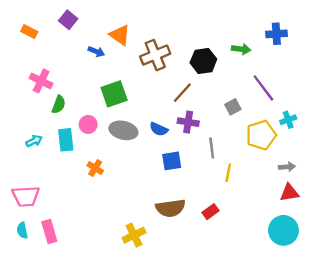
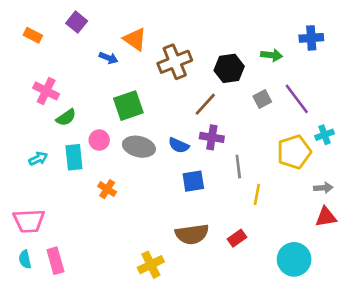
green semicircle: (59, 104) -> (66, 117), turned 36
gray square: (233, 107) -> (262, 99), moved
cyan circle: (283, 230) -> (294, 259), moved

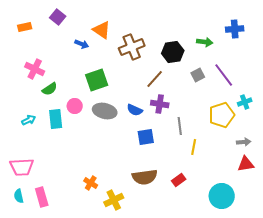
orange rectangle: (33, 35) -> (25, 27), turned -40
orange cross: (107, 189) -> (91, 183), moved

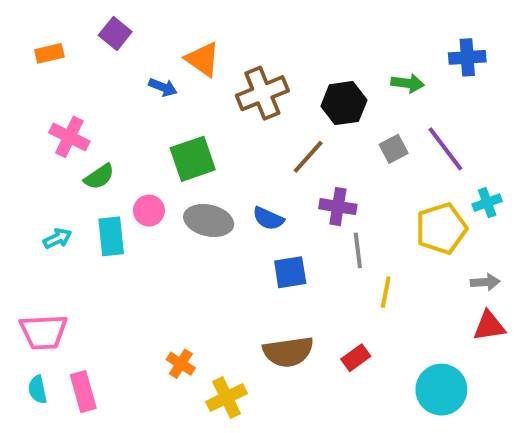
purple cross: (160, 104) -> (338, 207), moved

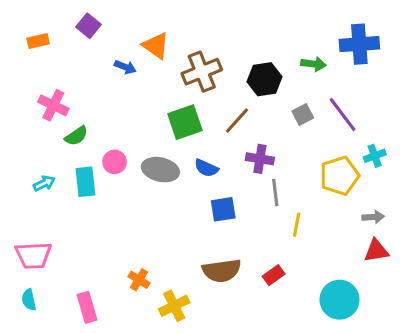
blue cross: (467, 57) -> (359, 44), size x1.4
green square: (193, 159) -> (185, 122), moved
pink rectangle: (83, 392) -> (87, 307), moved

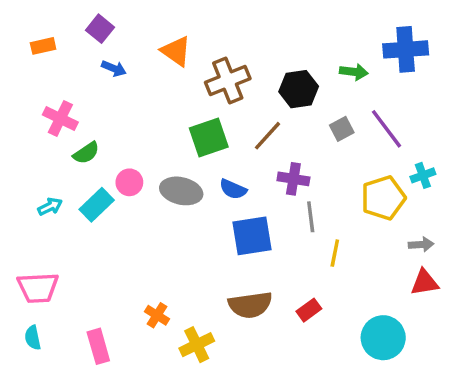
blue arrow: (125, 67) -> (114, 68), moved
cyan rectangle: (85, 182) -> (97, 205), turned 52
blue square: (223, 209) -> (252, 236), size x1.4

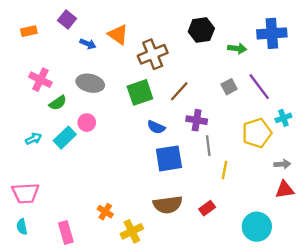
blue arrow: (114, 68) -> (88, 44), moved
black hexagon: (299, 89) -> (201, 30), moved
gray ellipse: (181, 191) -> (90, 83), moved

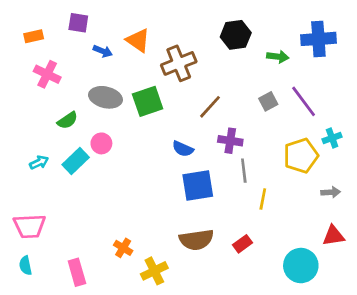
purple square: (67, 20) -> (78, 23), turned -30
pink cross: (40, 80) -> (47, 74), moved
green square: (140, 92) -> (148, 101), moved
red triangle: (285, 190) -> (333, 236), moved

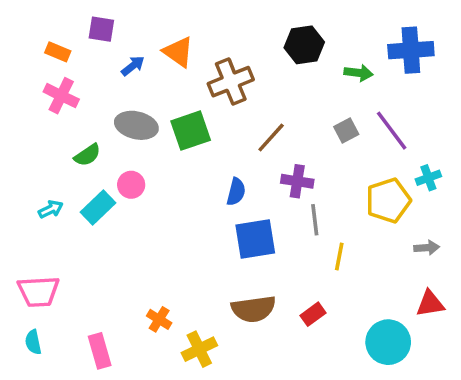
orange rectangle: (34, 36) -> (58, 52), moved, turned 36
blue arrow: (103, 51) -> (133, 66), turned -60
blue semicircle: (183, 149) -> (236, 192), turned -100

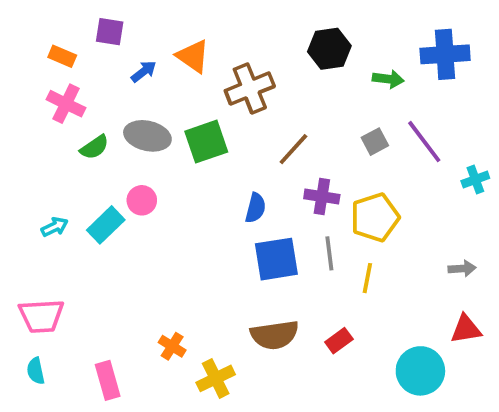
green semicircle: (87, 155) -> (94, 147), moved
cyan cross: (428, 178) -> (475, 179), moved
yellow pentagon: (388, 200) -> (375, 217), moved
gray line: (315, 220) -> (329, 253), moved

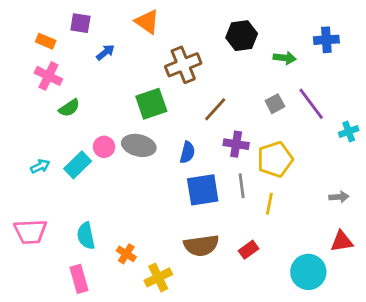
blue cross: (445, 54) -> (326, 40), size x0.7
orange triangle: (193, 56) -> (147, 22), moved
gray ellipse: (147, 136) -> (139, 145), moved
cyan semicircle: (36, 371) -> (86, 236), moved, size x1.4

